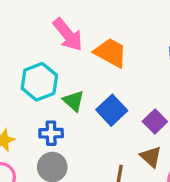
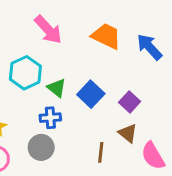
orange trapezoid: (111, 53) -> (106, 36), moved
blue cross: (51, 133) -> (50, 118), moved

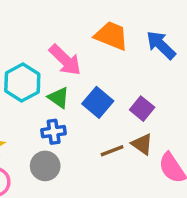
pink arrow: (48, 30) -> (65, 60), moved
brown line: (101, 152) -> (112, 151), moved, turned 66

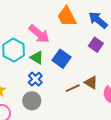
orange trapezoid: (111, 36) -> (67, 17), turned -135
purple square: (142, 109) -> (96, 45), moved
blue cross: (54, 132) -> (35, 79), turned -32

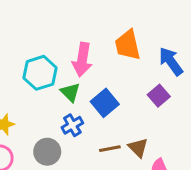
pink arrow: (39, 34) -> (82, 59), turned 45
blue cross: (35, 79) -> (72, 125), moved

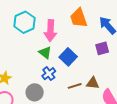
cyan hexagon: (40, 73) -> (25, 22), moved
purple square: (159, 96) -> (102, 48), turned 32
brown triangle: (138, 148) -> (93, 83), turned -32

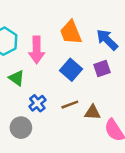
green triangle: (45, 53) -> (17, 78), moved
blue square: (68, 57) -> (71, 70), moved
brown line: (75, 86) -> (70, 105), moved

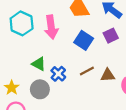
green triangle: (17, 78) -> (39, 64), moved
gray circle: (21, 128) -> (40, 89), moved

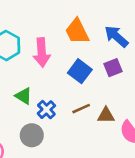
gray circle: (40, 89) -> (32, 135), moved

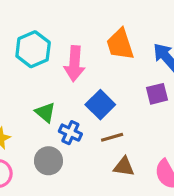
blue square: (80, 71) -> (100, 105), moved
blue cross: (46, 110) -> (70, 133), turned -30
brown triangle: (106, 115) -> (124, 167), moved

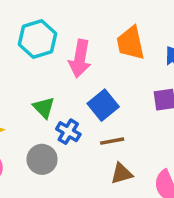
brown triangle: (124, 167) -> (122, 174), turned -30

